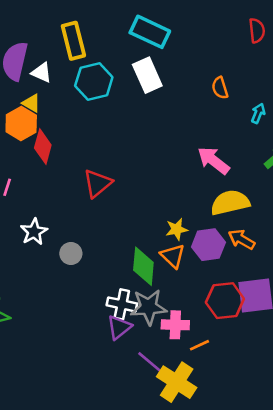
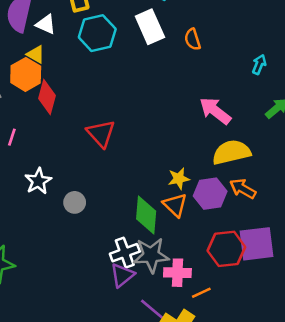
orange semicircle: (220, 88) -> (193, 39), moved
red triangle: (98, 183) -> (101, 133), turned -32
white cross: (122, 304) -> (125, 253), turned -32

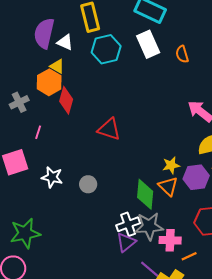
red triangle: (101, 133) -> (109, 129), turned -30
white star: (38, 181) -> (52, 177), moved, turned -30

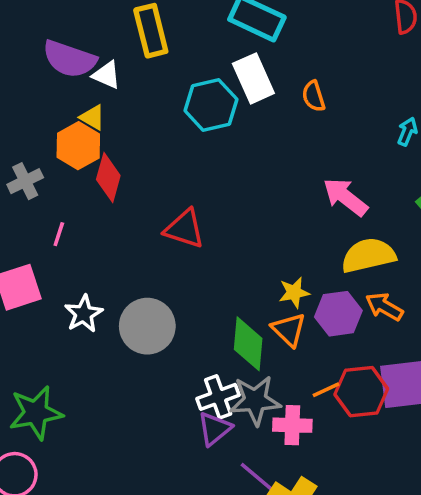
purple semicircle: (44, 33) -> (69, 59), turned -84
cyan hexagon: (106, 49) -> (211, 105), moved
white star: (52, 177) -> (84, 314), turned 30
gray circle: (88, 184) -> (147, 326), size x1.8
orange line: (189, 256) -> (326, 390), moved

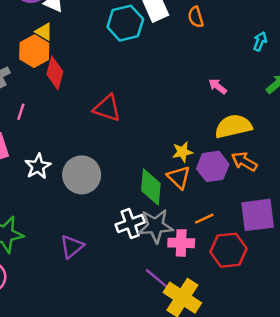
pink arrow: (345, 197) -> (218, 86), size x0.6
red hexagon: (361, 392) -> (228, 250), moved
purple triangle: (214, 429) -> (72, 247), moved

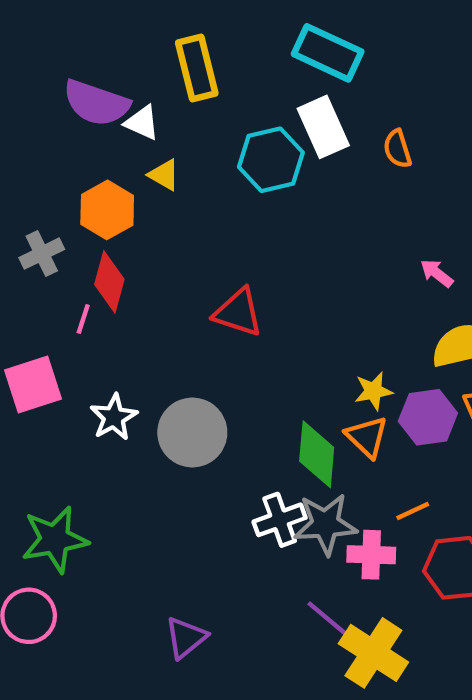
yellow triangle: (44, 32) -> (164, 175), moved
red diamond: (55, 73) -> (109, 282), moved
purple triangle: (72, 247) -> (186, 638), moved

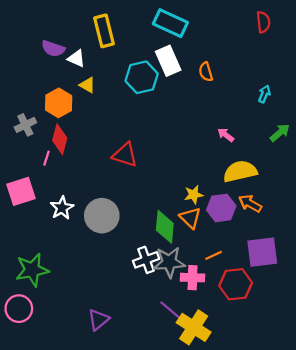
purple semicircle: (96, 103) -> (53, 49), size x0.7

